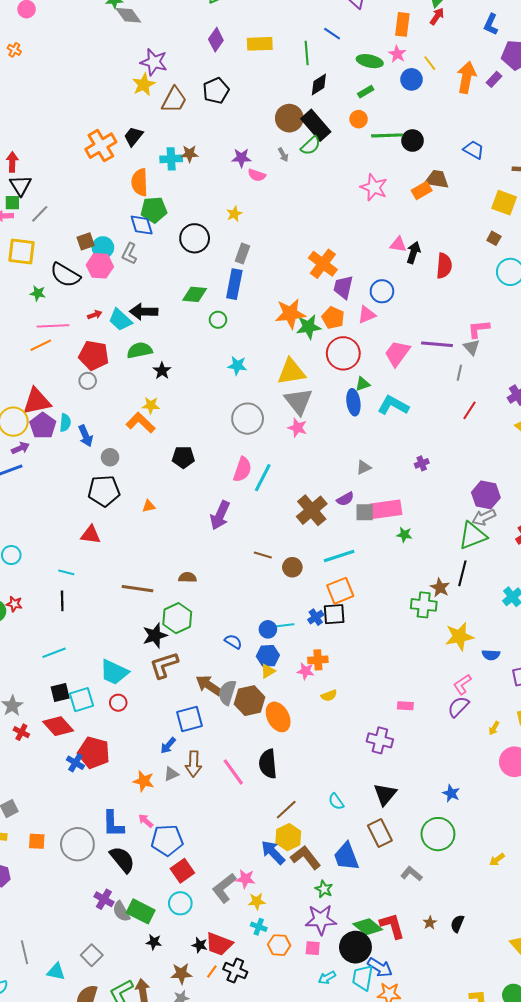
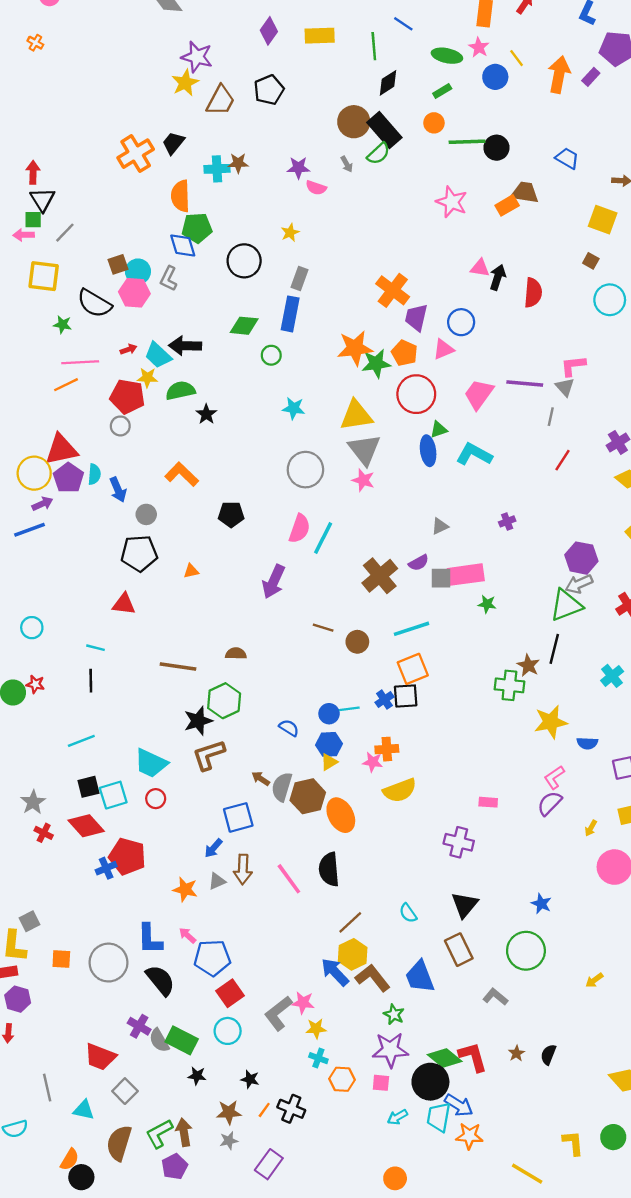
yellow star: (151, 405) -> (147, 378), moved
brown arrow: (209, 685) -> (261, 779), size x0.6
yellow semicircle: (329, 696) -> (400, 790), size x1.8
blue cross: (75, 763) -> (106, 868), turned 36
red trapezoid: (219, 944) -> (100, 1057), moved

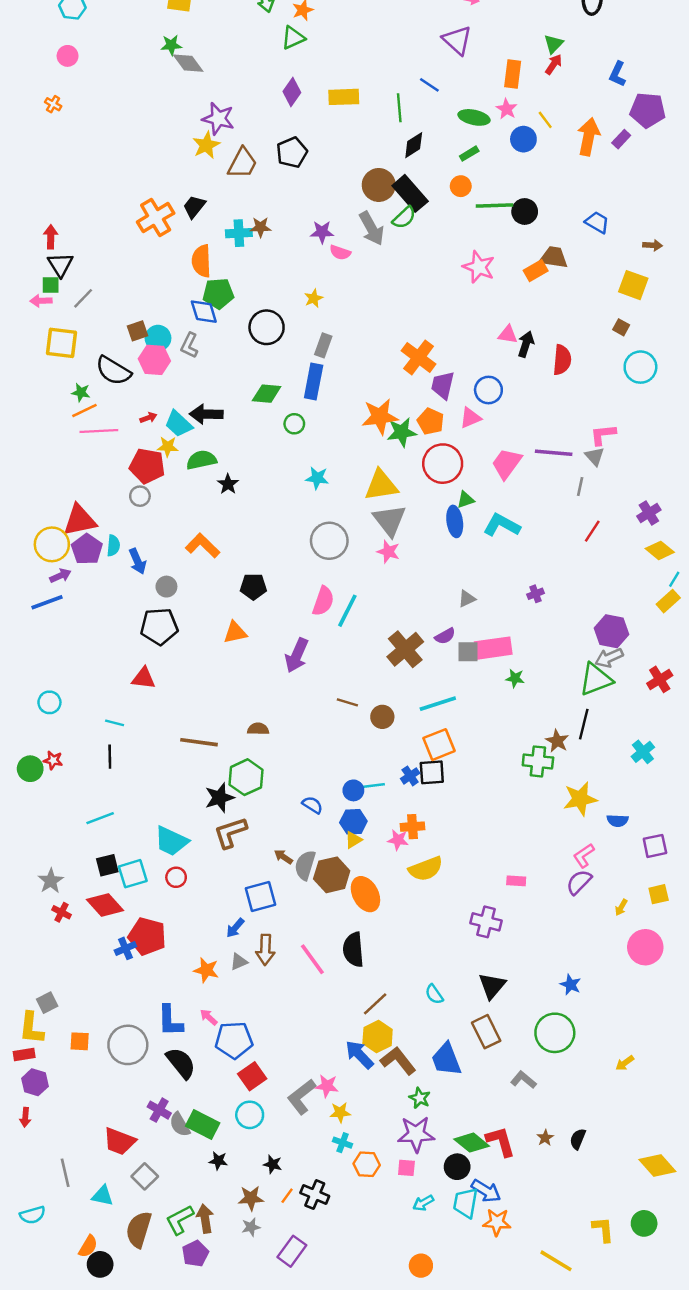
gray arrow: (347, 164) -> (371, 228), size x2.0
orange line: (66, 385) -> (84, 410), moved
orange triangle: (191, 571) -> (235, 632), moved, size x1.5
black circle: (430, 1082) -> (457, 1167), size x0.7

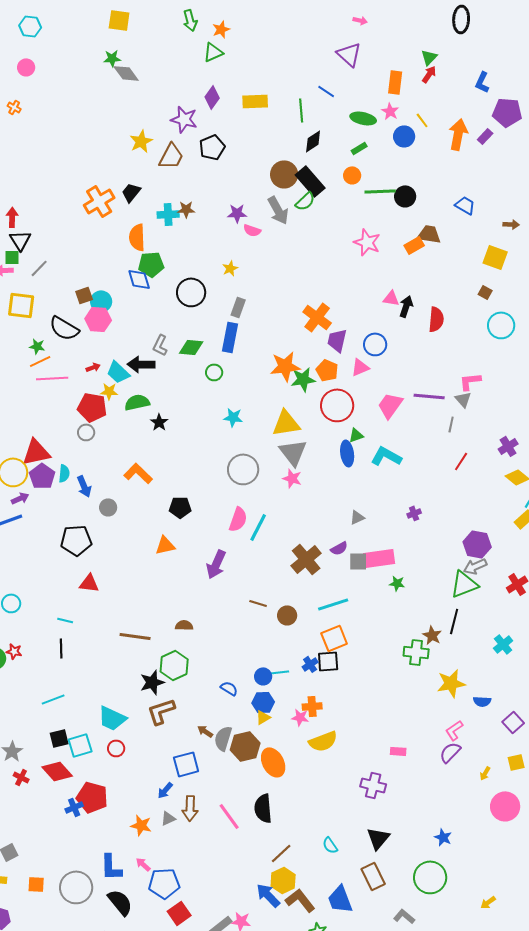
purple star: (218, 119) -> (184, 119), moved
gray L-shape: (189, 345) -> (160, 345), moved
black pentagon: (159, 626) -> (76, 540), moved
purple square: (655, 846) -> (513, 722), turned -30

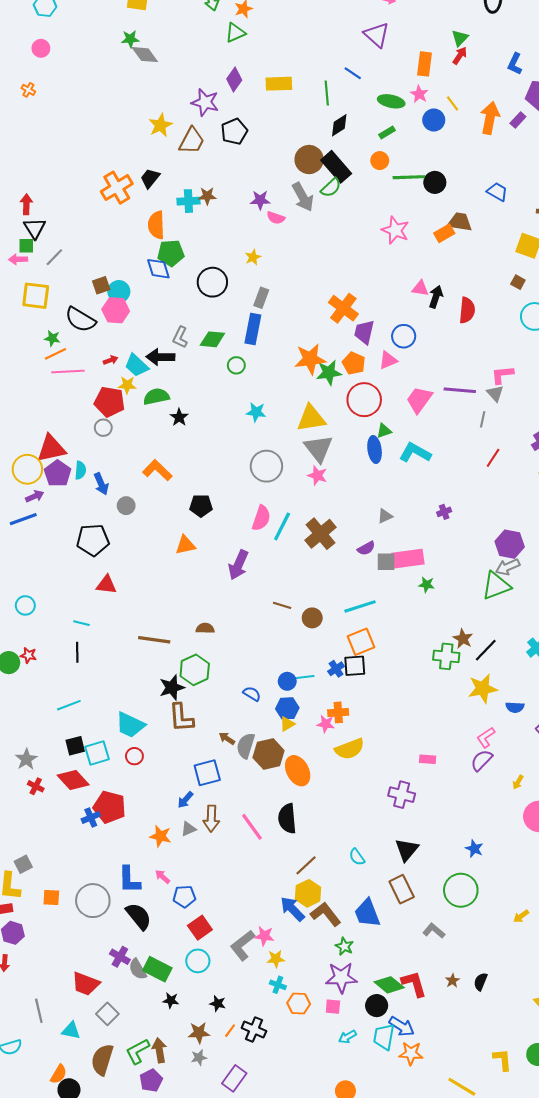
brown cross: (306, 559) -> (320, 534), moved
black line: (454, 621) -> (486, 650), moved, turned 30
brown L-shape: (161, 711) -> (181, 718), turned -76
blue pentagon: (164, 883) -> (184, 896), size x0.7

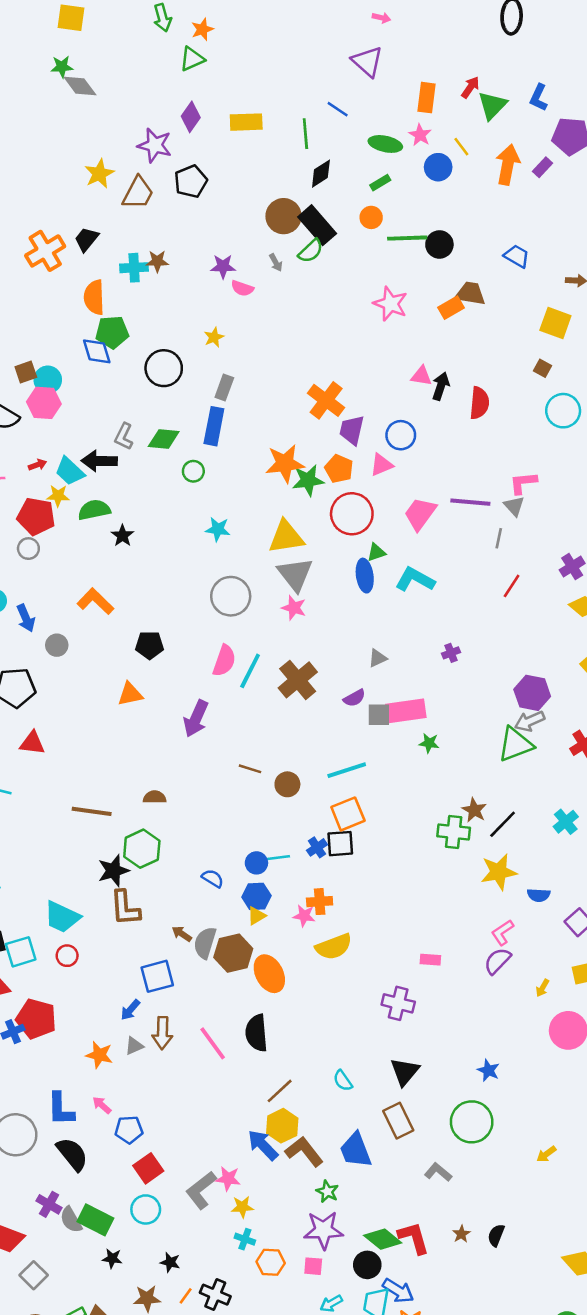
green triangle: (460, 38) -> (492, 105), moved, size x1.4
gray arrow: (303, 197) -> (276, 263), size x0.5

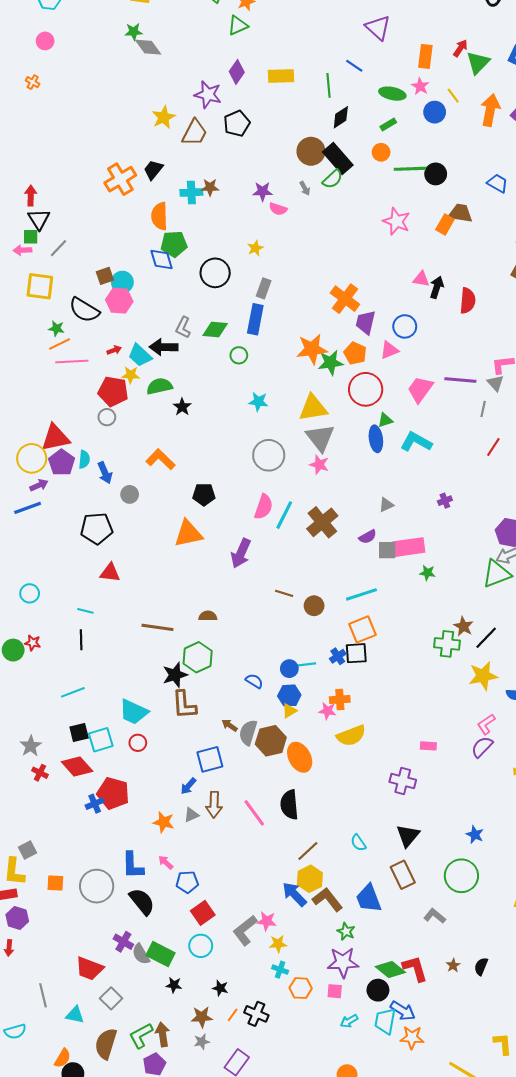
orange rectangle: (451, 308) -> (445, 224), turned -30
orange triangle: (130, 694) -> (188, 534), size x1.4

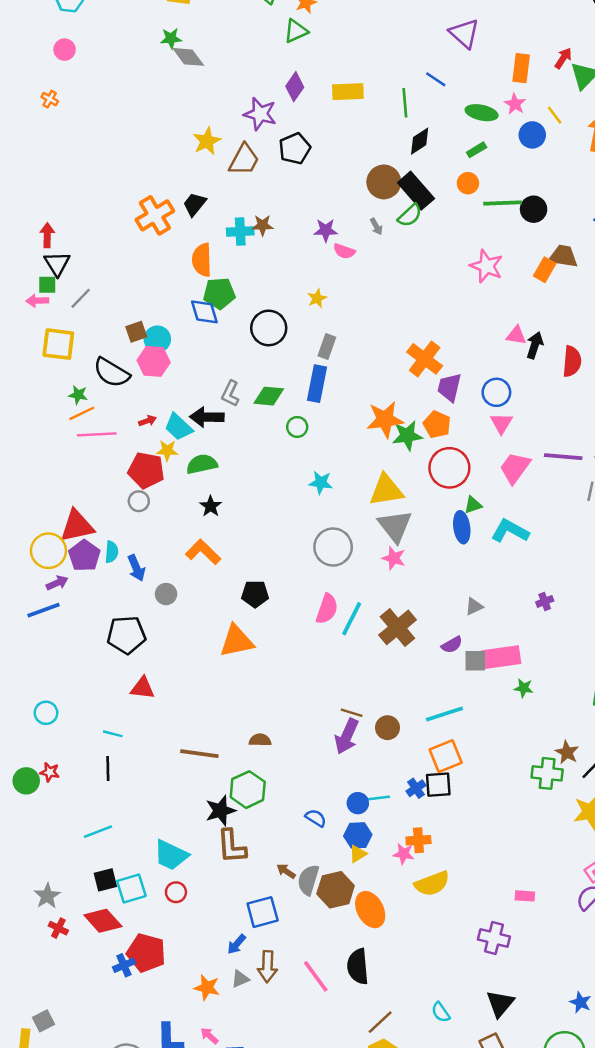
pink triangle: (389, 350) -> (501, 423), moved, turned -36
black star: (182, 407) -> (211, 506), moved
purple arrow: (241, 553) -> (347, 736), moved

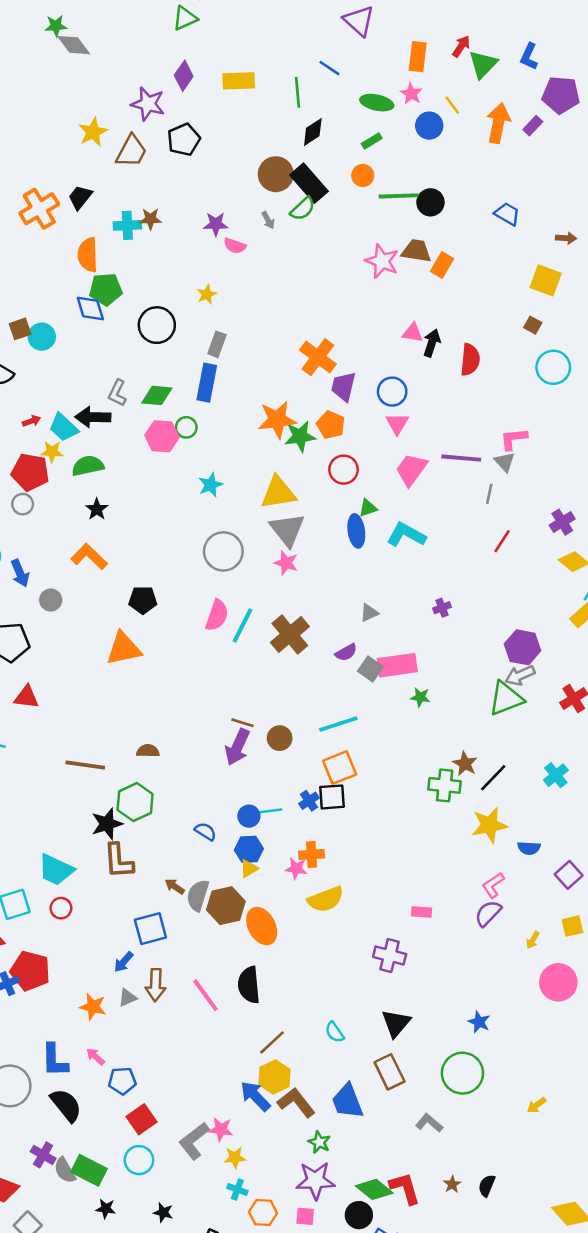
brown trapezoid: (563, 256) -> (416, 251), moved
pink hexagon: (154, 361) -> (162, 436), moved
red circle: (449, 468) -> (344, 470), size x0.7
cyan star: (321, 483) -> (211, 485), turned -30
gray square: (475, 661) -> (370, 669), turned 35

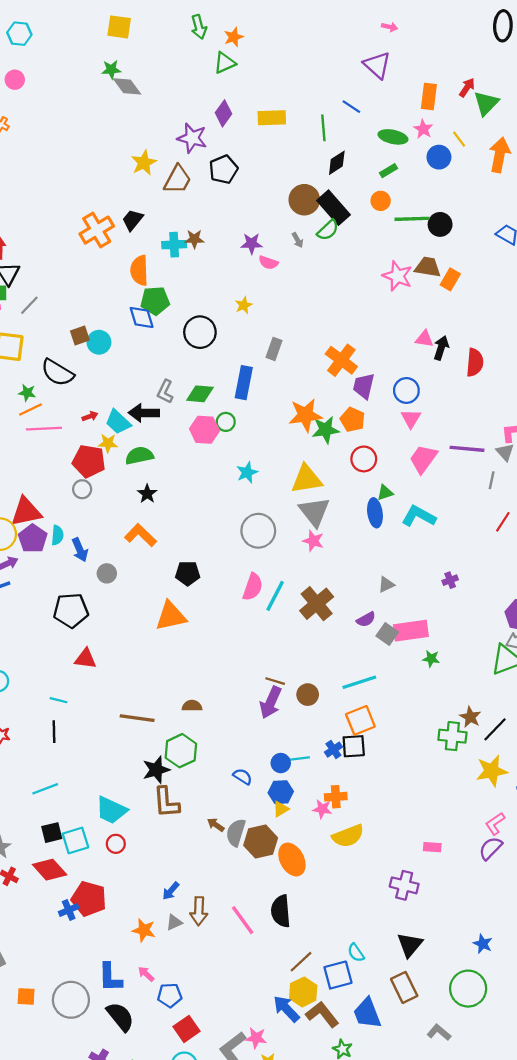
gray rectangle: (217, 344) -> (274, 349), moved
blue square: (150, 929) -> (338, 975), moved

